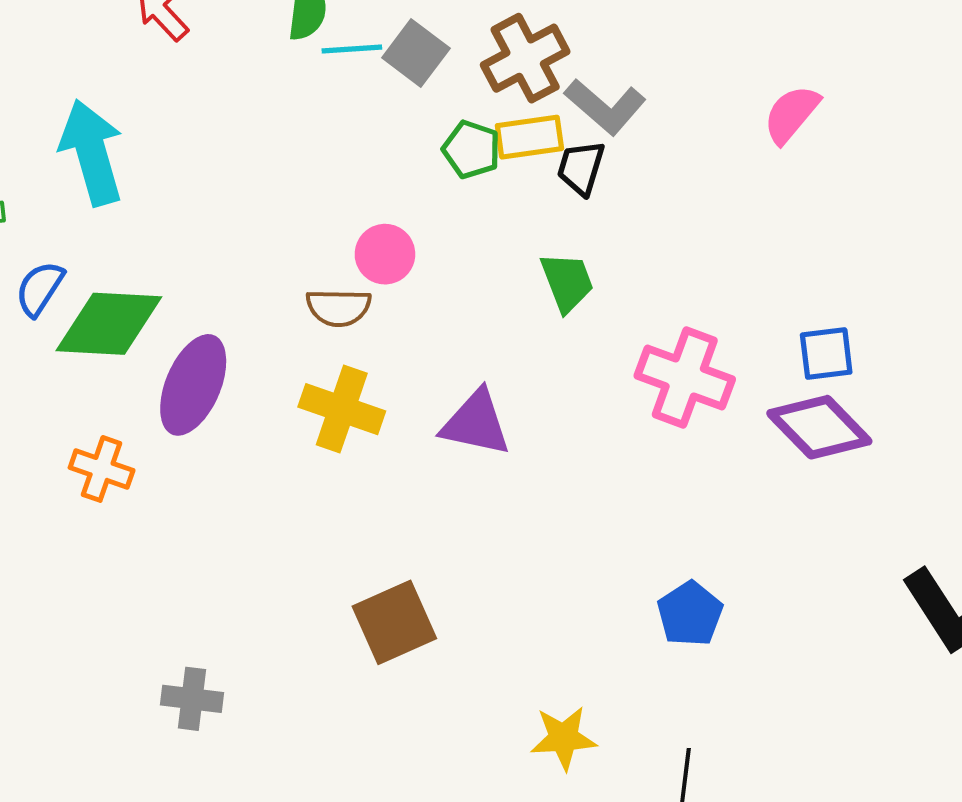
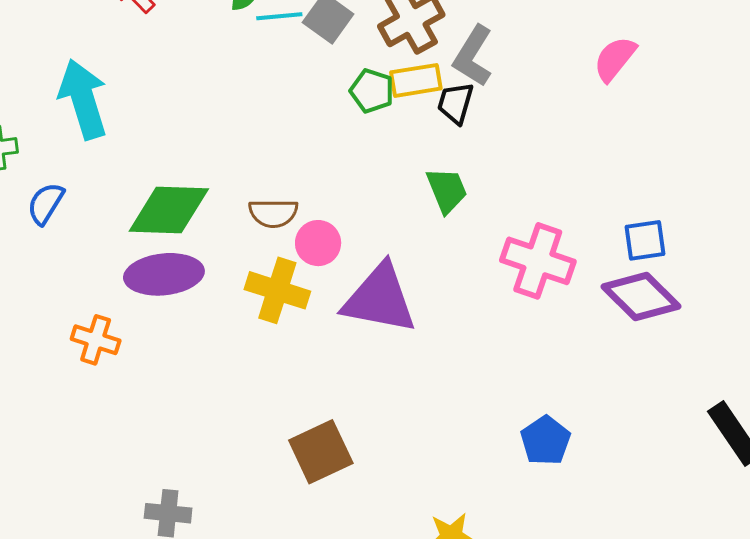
gray L-shape: (605, 107) -> (473, 56), turned 82
pink circle: (385, 254) -> (318, 243), moved
green diamond: (109, 324) -> (169, 210), moved
purple ellipse: (193, 385) -> (164, 274), turned 62
purple triangle: (476, 423) -> (380, 299), size x1.4

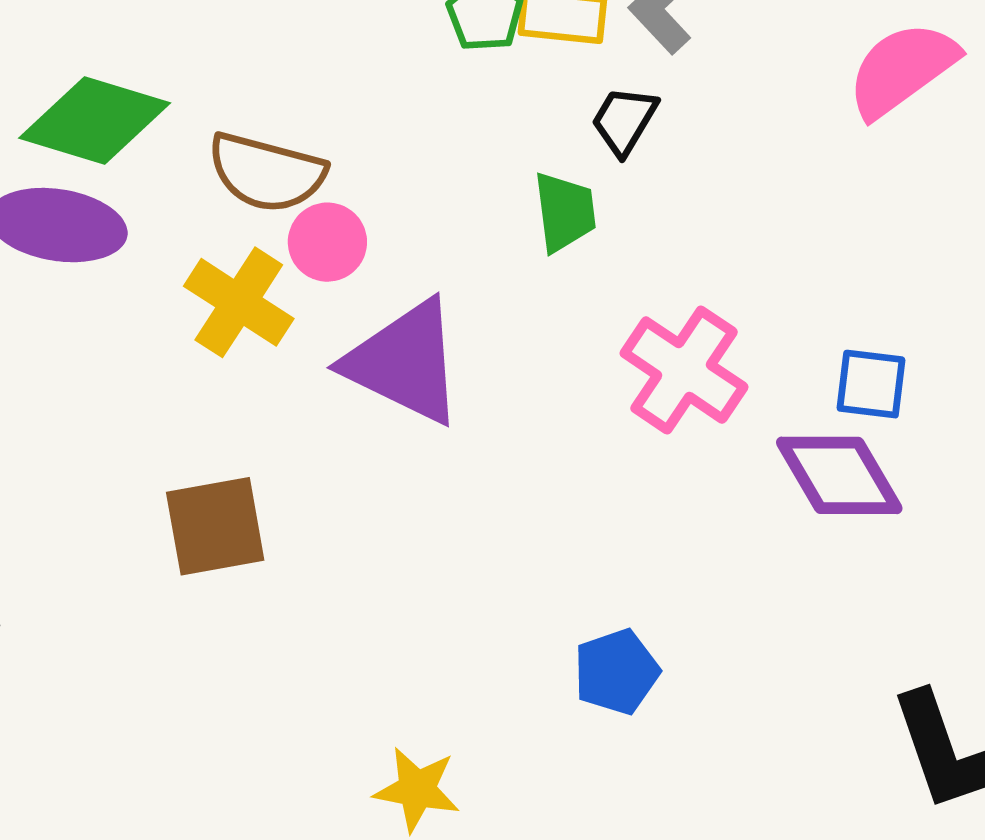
pink semicircle: (615, 59) -> (902, 69), size x1.4
black trapezoid: (455, 103) -> (624, 121), moved
brown semicircle: (273, 213) -> (267, 172), size x1.4
brown square: (321, 452) -> (215, 526), moved

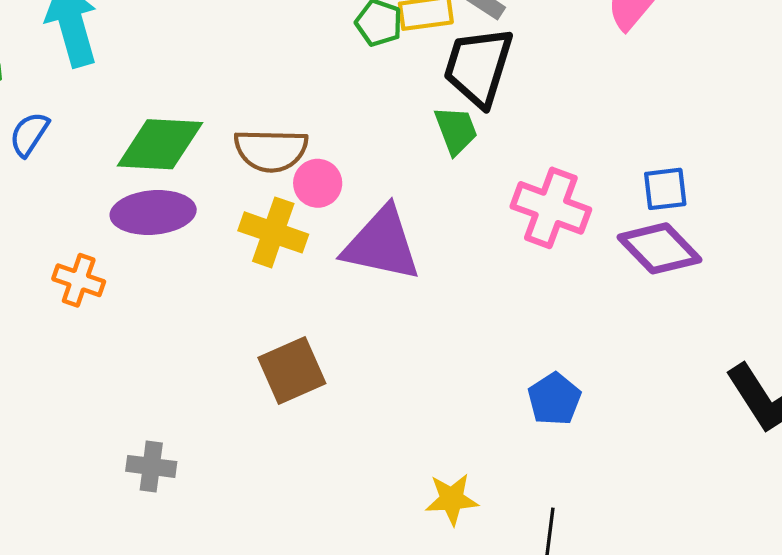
black trapezoid: (624, 121) -> (478, 67), size x1.8

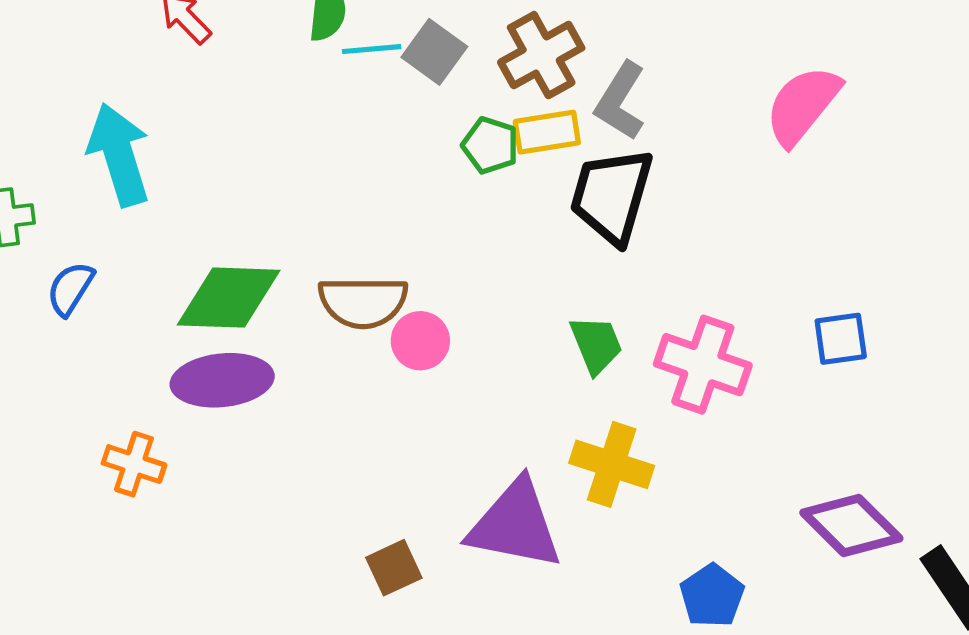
green trapezoid: (456, 130) -> (596, 345), moved
yellow cross: (273, 232) -> (612, 464), moved
purple triangle: (382, 244) -> (515, 525), moved
purple diamond: (659, 248) -> (851, 525), moved
brown square: (292, 370) -> (394, 568), size x0.7

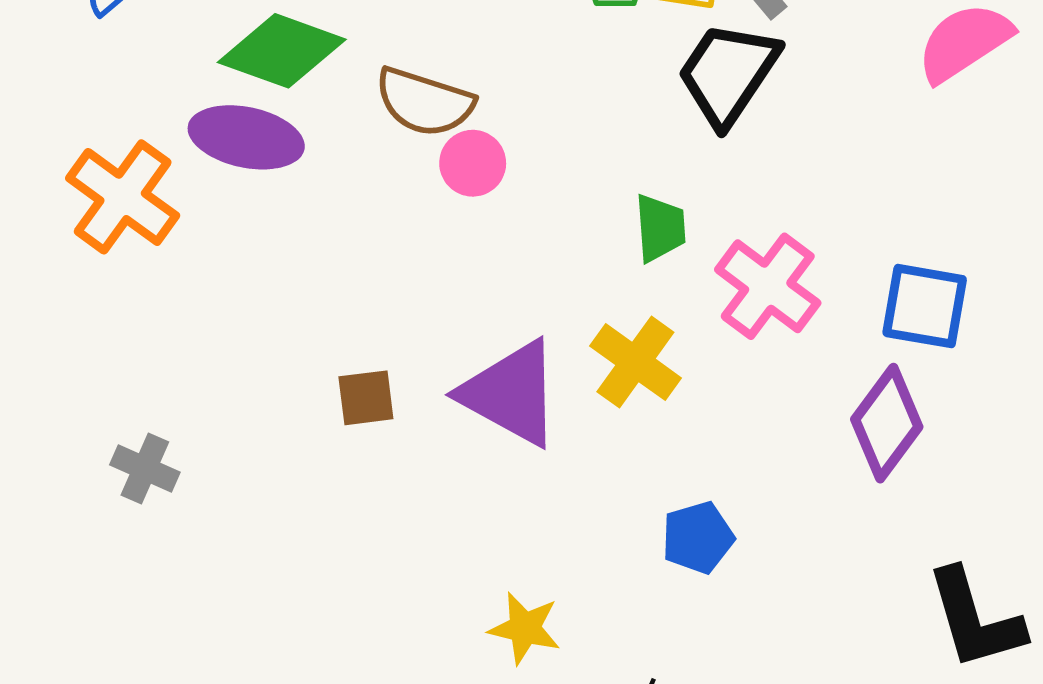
blue square: (841, 339) -> (925, 306), size x1.4
orange cross: (134, 464) -> (123, 197), size x1.6
purple diamond: (851, 525) -> (887, 423), moved, turned 64

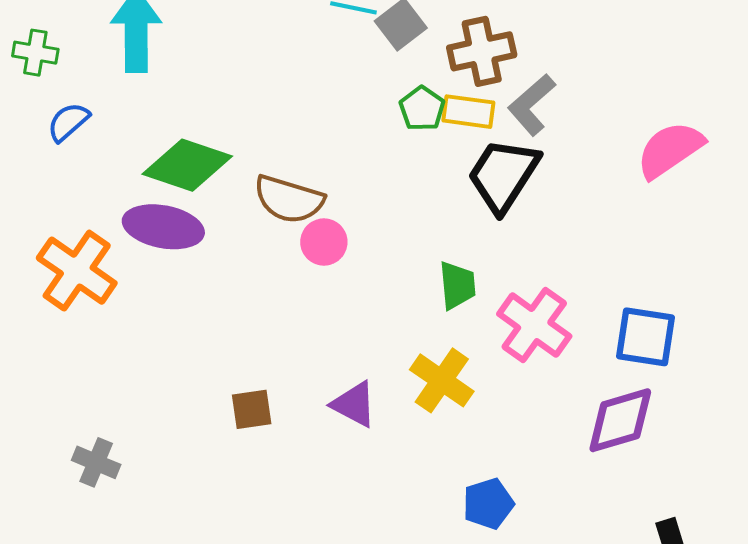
purple triangle: (511, 393) -> (354, 404), size x0.6
purple diamond: (887, 423) -> (620, 420), turned 38

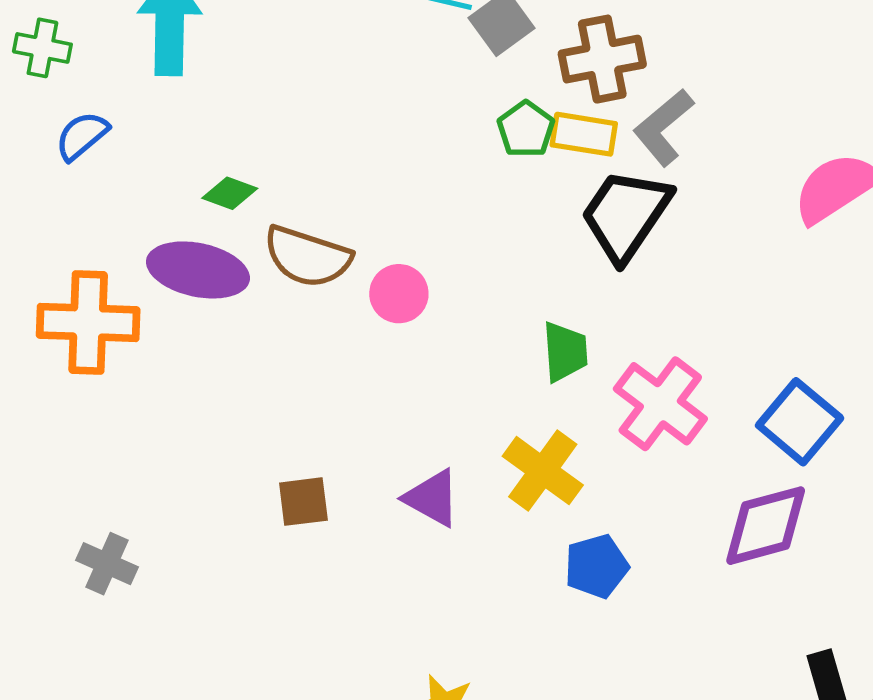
green diamond: (187, 165) -> (230, 193), size x0.5
brown semicircle: (289, 199) -> (307, 257), moved
orange cross: (77, 271) -> (88, 322), turned -34
blue square: (646, 337) -> (800, 422), turned 30
blue pentagon: (488, 504) -> (596, 566), moved

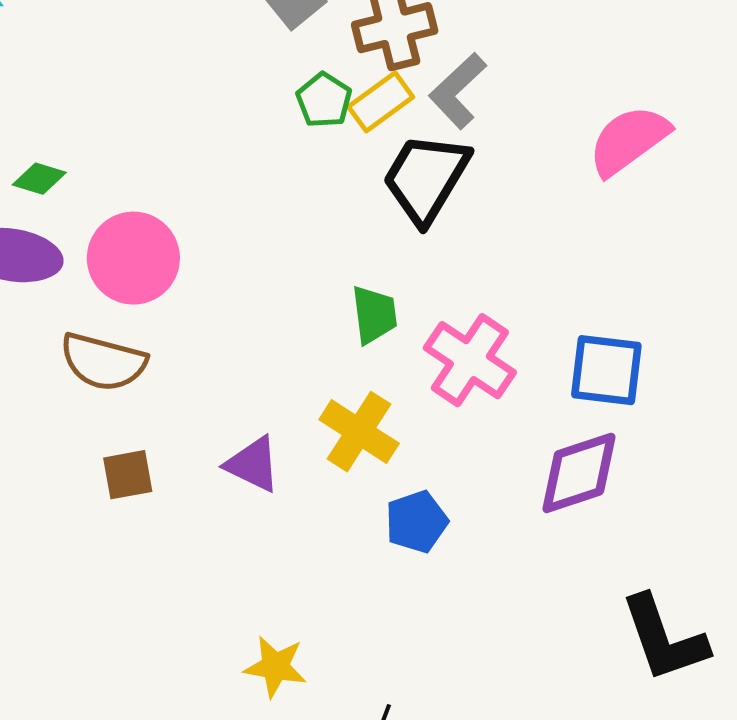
yellow rectangle: (584, 134) -> (381, 102), turned -42
brown semicircle: (307, 257) -> (103, 362), moved
pink circle: (399, 294) -> (133, 258), moved, size x1.6
blue square: (800, 422) -> (606, 370), turned -30

